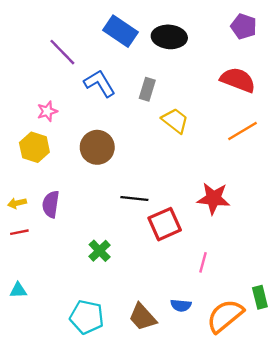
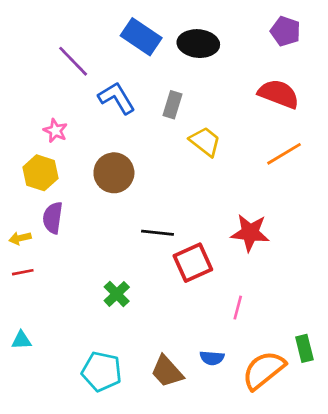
pink star: (47, 111) -> (55, 131), turned -30
purple semicircle: (51, 204) -> (53, 218), moved

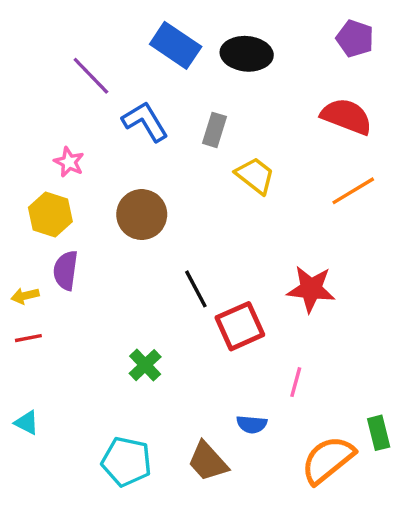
black line: (157, 233) -> (196, 289), turned 56
cyan triangle: (21, 340) -> (27, 423), turned 30
blue semicircle: (212, 358) -> (252, 424), moved

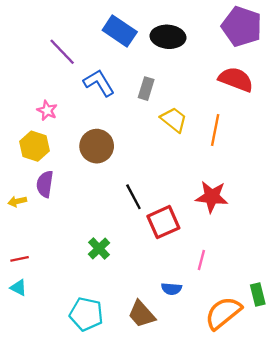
purple pentagon: (355, 39) -> (242, 26), size x1.6
orange line: (353, 191) -> (215, 130), moved, turned -48
red line: (28, 338) -> (20, 259), moved

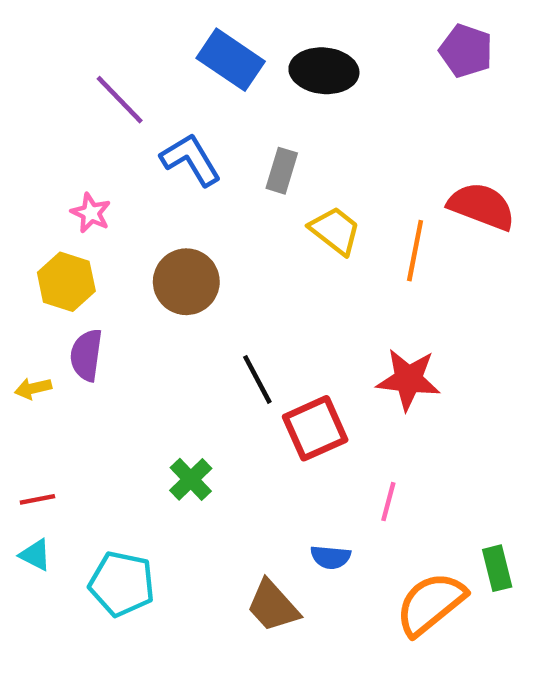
purple pentagon: (242, 26) -> (466, 51), size x0.7
red semicircle: (236, 79) -> (482, 206), moved
cyan pentagon: (86, 314) -> (122, 584), moved

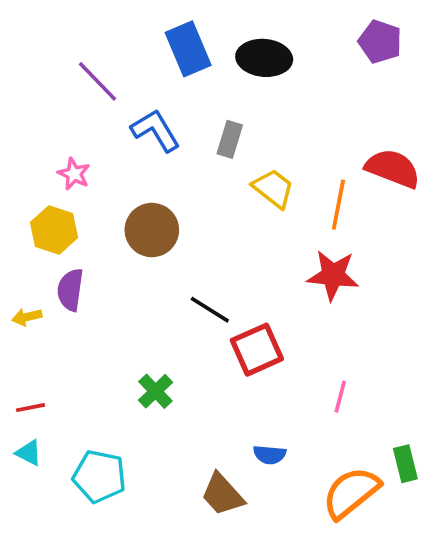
blue rectangle: (231, 60) -> (188, 49), turned 33
black line: (257, 379) -> (210, 310), turned -30
red star: (408, 379) -> (333, 275), moved
pink line: (388, 502) -> (340, 397), moved

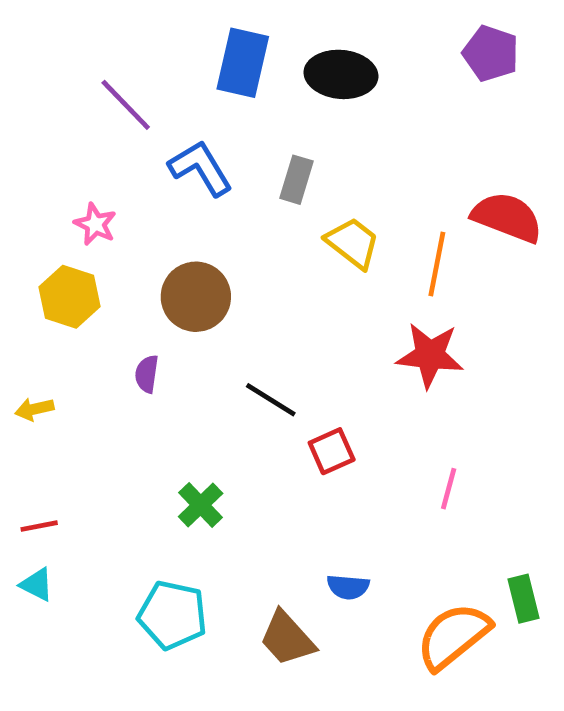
blue rectangle: (188, 49) -> (243, 63), turned 36
purple semicircle: (70, 290) -> (147, 374), moved, size x0.7
red square: (257, 350) -> (332, 451), size x0.7
pink line: (340, 397) -> (449, 489), moved
cyan pentagon: (99, 476) -> (172, 615), moved

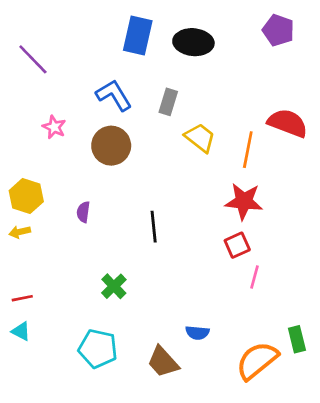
purple line: (126, 105) -> (33, 59), moved
yellow hexagon: (70, 297) -> (26, 196), moved
brown circle: (196, 297) -> (111, 146), moved
black line: (271, 400) -> (154, 227), turned 52
red square: (332, 451) -> (237, 245), moved

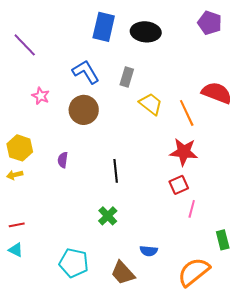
orange line: (248, 150) -> (187, 113), turned -36
green cross: (114, 286) -> (108, 216), moved
green rectangle: (297, 339) -> (223, 240), moved

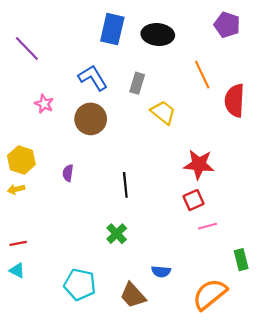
red semicircle: (217, 93) -> (235, 101), turned -108
orange line: (187, 113) -> (202, 75), moved
pink line: (192, 209) -> (208, 226), turned 60

